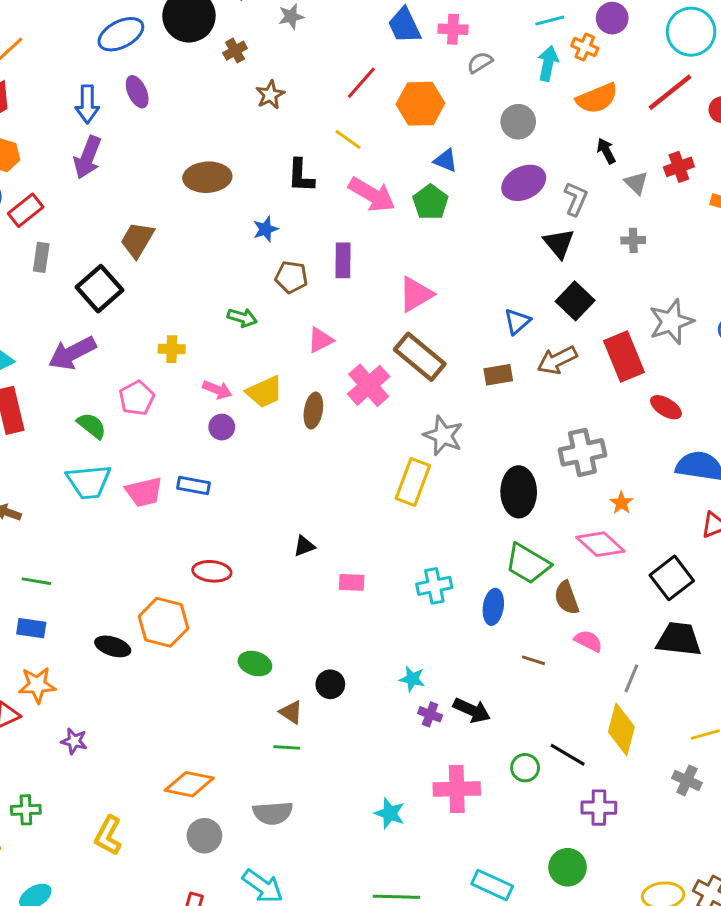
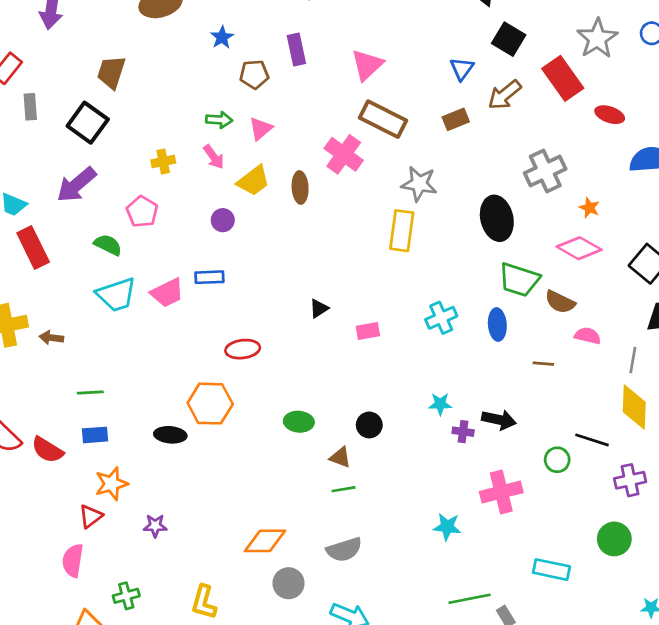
pink triangle: (320, 340) -> (261, 129), moved
pink arrow: (217, 390) -> (214, 157), moved, turned 45
brown semicircle: (567, 598) -> (560, 302), turned -32

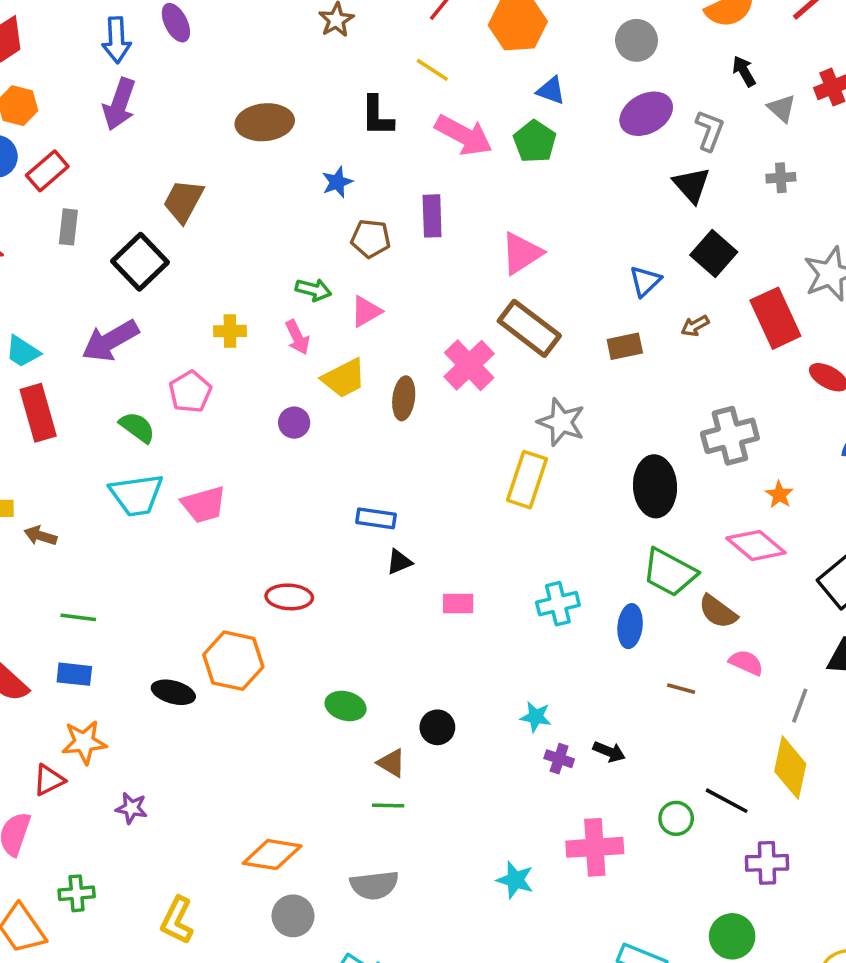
brown arrow: (505, 95) -> (695, 326), size x0.6
blue rectangle: (209, 277) -> (376, 518), moved
black arrow: (499, 420) -> (609, 752), size x0.7

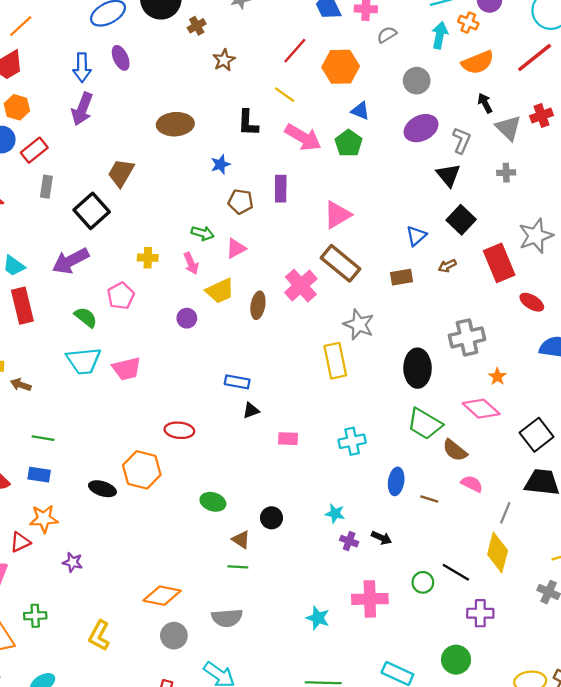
gray triangle: (782, 108) -> (508, 128), size x1.4
yellow rectangle: (527, 480) -> (335, 361), turned -32
blue ellipse: (630, 626) -> (396, 481), moved

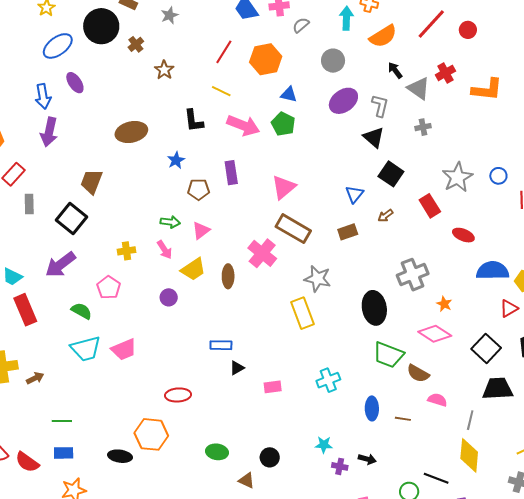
red rectangle: (499, 263) -> (430, 206), size x0.7
brown arrow: (21, 385) -> (35, 378), turned 144

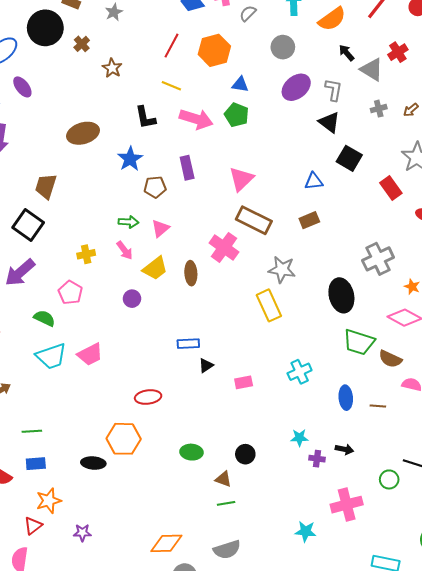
blue star: (176, 160) -> (130, 159), size x1.4
blue triangle: (355, 194) -> (314, 181), turned 48
brown arrow: (385, 216) -> (411, 110), moved

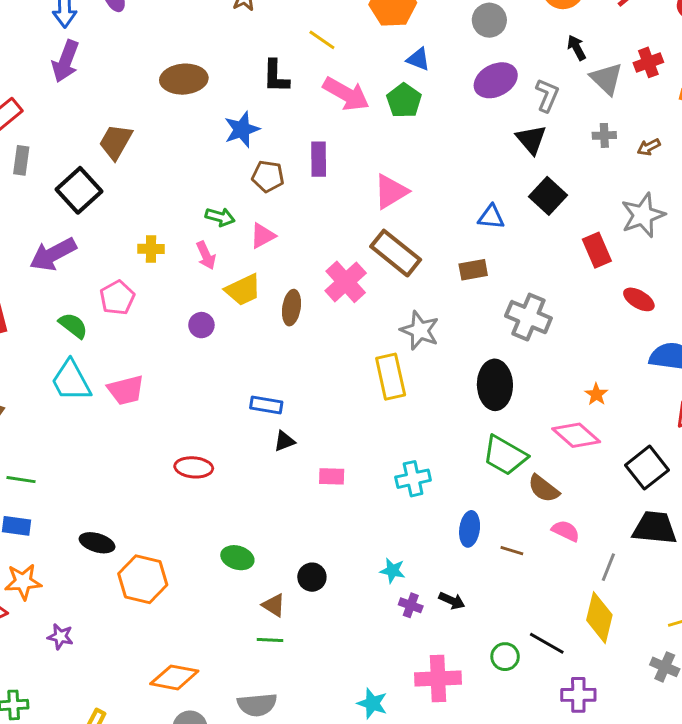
gray cross: (378, 259) -> (528, 317), moved, turned 36
cyan trapezoid: (51, 356) -> (71, 381), turned 68
orange hexagon: (124, 439) -> (143, 579), moved

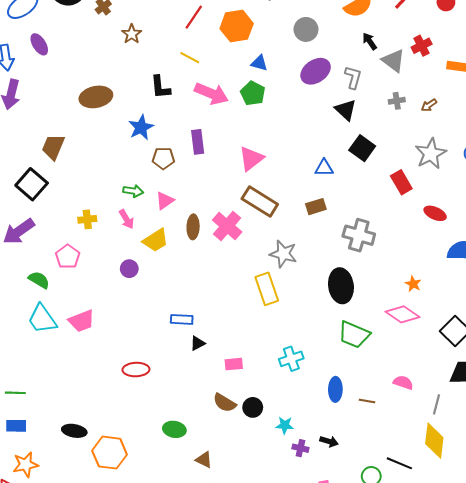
brown ellipse: (291, 308) -> (193, 227), moved
brown semicircle: (544, 489) -> (225, 403), moved
black circle: (312, 577) -> (253, 407), moved

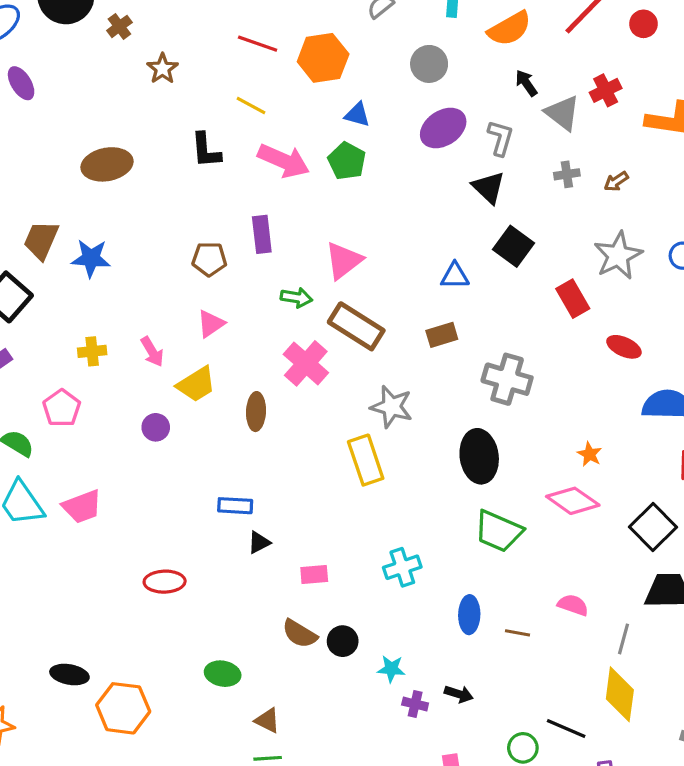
red line: (194, 17) -> (258, 44), turned 75
blue star: (141, 127) -> (91, 258), moved, turned 30
green arrow: (133, 191) -> (296, 298), moved
brown ellipse: (193, 227) -> (256, 412), moved

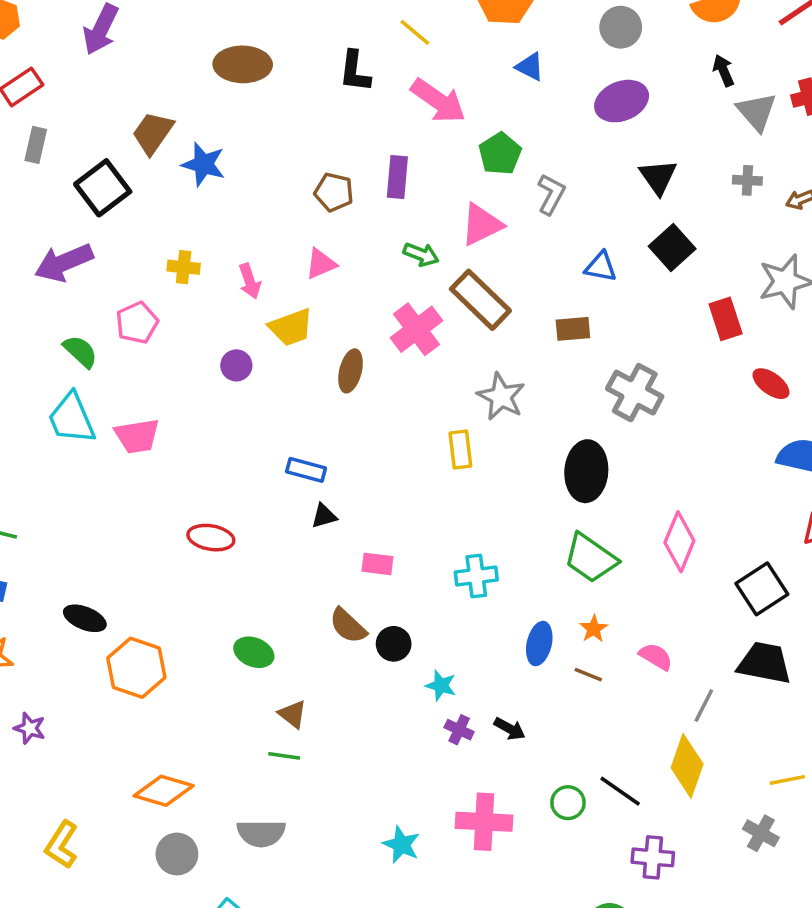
gray L-shape: (500, 138) -> (551, 194), moved
green pentagon: (347, 161) -> (500, 154), moved
orange star: (590, 454) -> (594, 629), moved
yellow rectangle: (366, 460) -> (460, 449), size x0.7
pink diamond: (573, 501) -> (679, 542), turned 66

